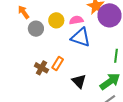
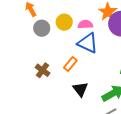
orange rectangle: (58, 63) -> (70, 64), moved

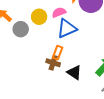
blue triangle: (88, 43) -> (67, 28), turned -30
brown cross: (43, 70) -> (53, 63), moved

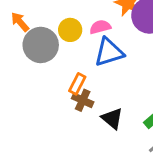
gray circle: (21, 29) -> (41, 45), size x1.5
orange rectangle: (58, 53) -> (77, 84), moved

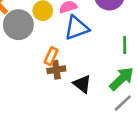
brown cross: (83, 100) -> (56, 70), turned -30

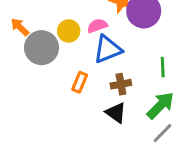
brown cross: (56, 70) -> (121, 84), moved

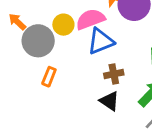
pink semicircle: (97, 26) -> (90, 19), size x1.5
orange rectangle: (80, 82) -> (49, 77), moved

